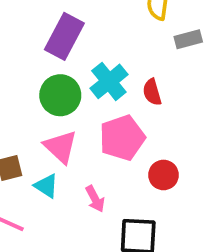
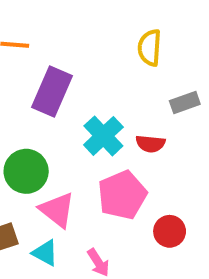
gray rectangle: (188, 39) -> (185, 103), moved
red semicircle: (152, 92) -> (150, 144), turned -64
green circle: (60, 95) -> (26, 171), moved

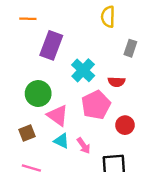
gray rectangle: (185, 103) -> (130, 48), turned -49
red semicircle: (150, 144) -> (116, 82), moved
cyan triangle: (45, 253) -> (61, 141), moved

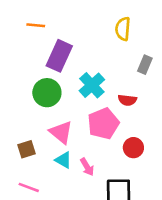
green circle: (38, 94) -> (47, 93), moved

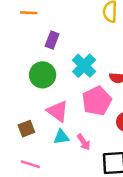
purple rectangle: (59, 56) -> (52, 40), size x0.6
cyan triangle: (63, 160) -> (61, 137), turned -35

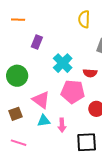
green circle: (43, 75) -> (17, 76), moved
pink pentagon: (97, 101) -> (73, 92), turned 30
pink arrow: (84, 142) -> (62, 125), turned 32

